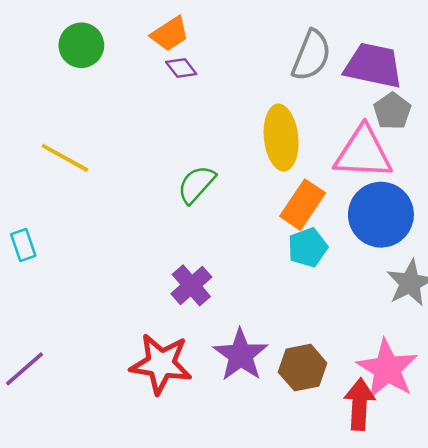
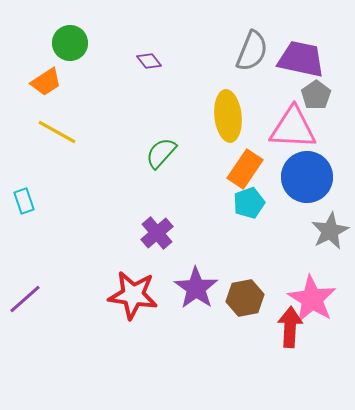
orange trapezoid: (170, 34) -> (46, 82), moved

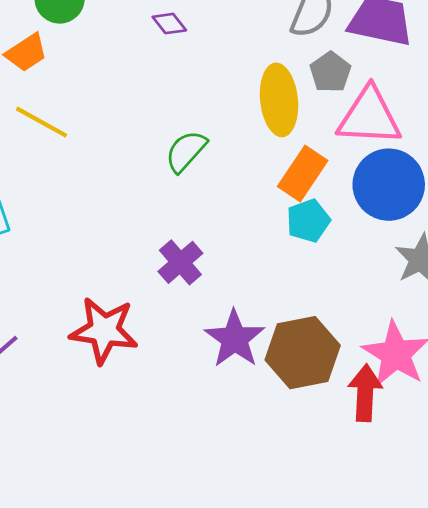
gray pentagon: (316, 95) -> (330, 72), moved
red star: (133, 295) -> (104, 330), moved
brown hexagon: (245, 298) -> (303, 353), size x1.4

